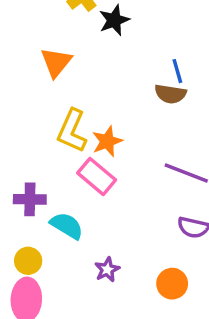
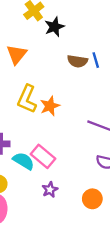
brown semicircle: (170, 94) -> (77, 61), moved
pink rectangle: (97, 176) -> (43, 156), moved

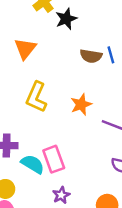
orange star: (50, 106) -> (81, 104), moved
pink rectangle: (43, 156) -> (54, 159), turned 30

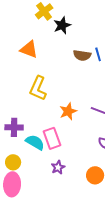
orange triangle: (25, 49) -> (29, 49), turned -48
orange star: (81, 104) -> (68, 111), moved

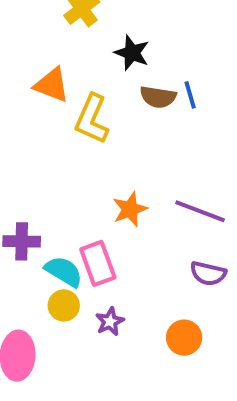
black star: (62, 25) -> (132, 53), moved, turned -30
yellow L-shape: (38, 88) -> (92, 119), moved
yellow circle: (13, 162) -> (64, 305), moved

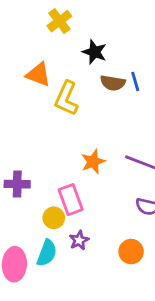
cyan semicircle: (64, 271) -> (47, 253), moved, turned 80
yellow circle: (64, 305) -> (54, 218), moved

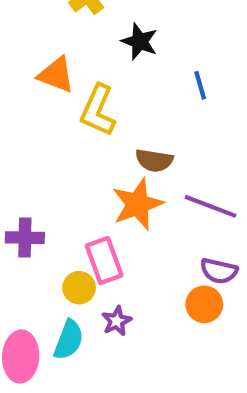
brown semicircle: (113, 83) -> (154, 160), moved
orange star: (93, 162) -> (137, 204), size x1.4
orange circle: (131, 252) -> (204, 304), moved

